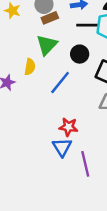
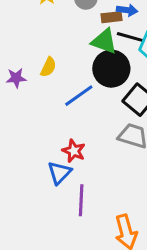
brown rectangle: (50, 18) -> (112, 17), moved
green triangle: (47, 45) -> (104, 41), moved, turned 50
black circle: (80, 54) -> (111, 69), size x1.6

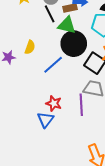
black line: (130, 37) -> (50, 14), moved, turned 54
purple line: (81, 200) -> (81, 105), moved

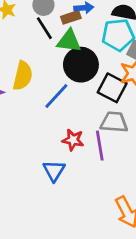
yellow semicircle: (30, 47) -> (23, 76), size x1.5
red star: (54, 103) -> (73, 140), moved

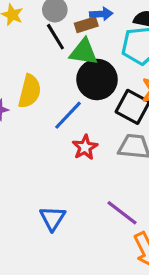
red star: (73, 140) -> (85, 147), moved, turned 30
purple line: (100, 146) -> (122, 213), moved, turned -44
blue triangle: (54, 171) -> (53, 218), moved

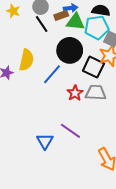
green triangle: (84, 52) -> (75, 22), moved
red star: (85, 147) -> (75, 93), moved
purple line: (122, 213) -> (70, 131), moved

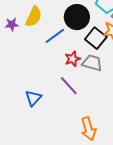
purple line: (70, 131) -> (69, 86), moved

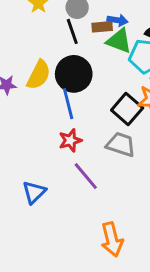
black circle: (77, 17) -> (74, 74), moved
blue line: (55, 36) -> (68, 104), turned -70
red star: (73, 59) -> (70, 140), moved

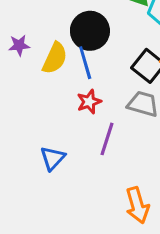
yellow semicircle: (39, 75) -> (55, 58), moved
purple line: (86, 176) -> (107, 139), turned 60

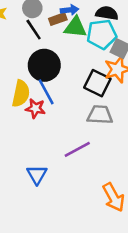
red star: (89, 102) -> (35, 108), moved, turned -30
purple line: (107, 139) -> (77, 149), turned 56

